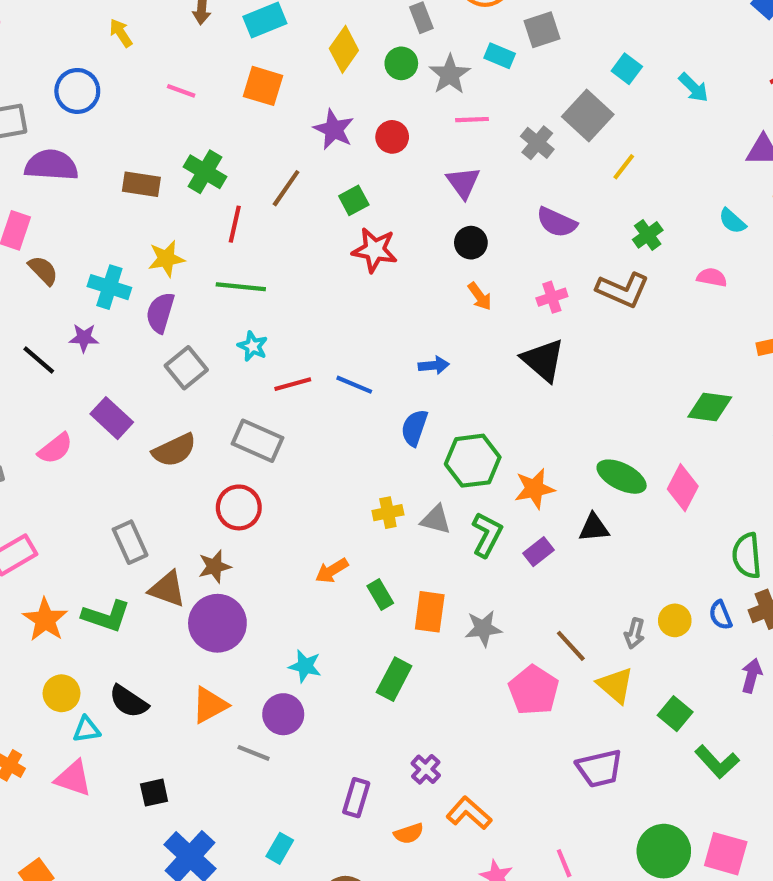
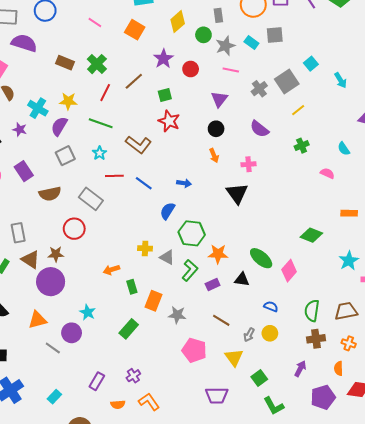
brown L-shape: (623, 290) -> (138, 145), moved
blue semicircle: (721, 615) -> (271, 306), moved, turned 120
brown line: (571, 646) -> (221, 320), moved, turned -30
pink pentagon: (534, 690) -> (194, 350), turned -30

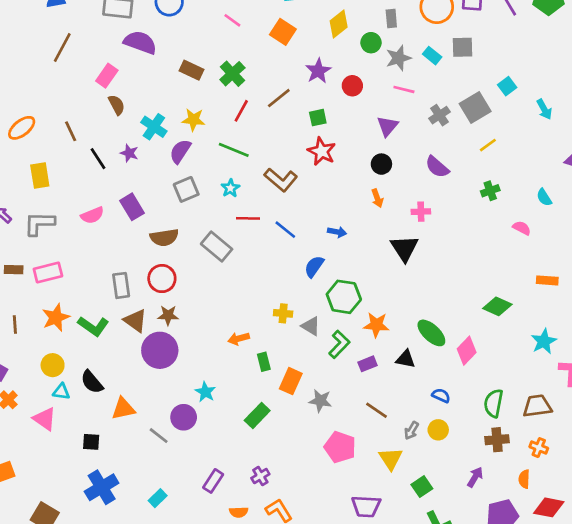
red circle: (74, 229) -> (162, 279), moved
orange triangle: (37, 320) -> (123, 409), moved

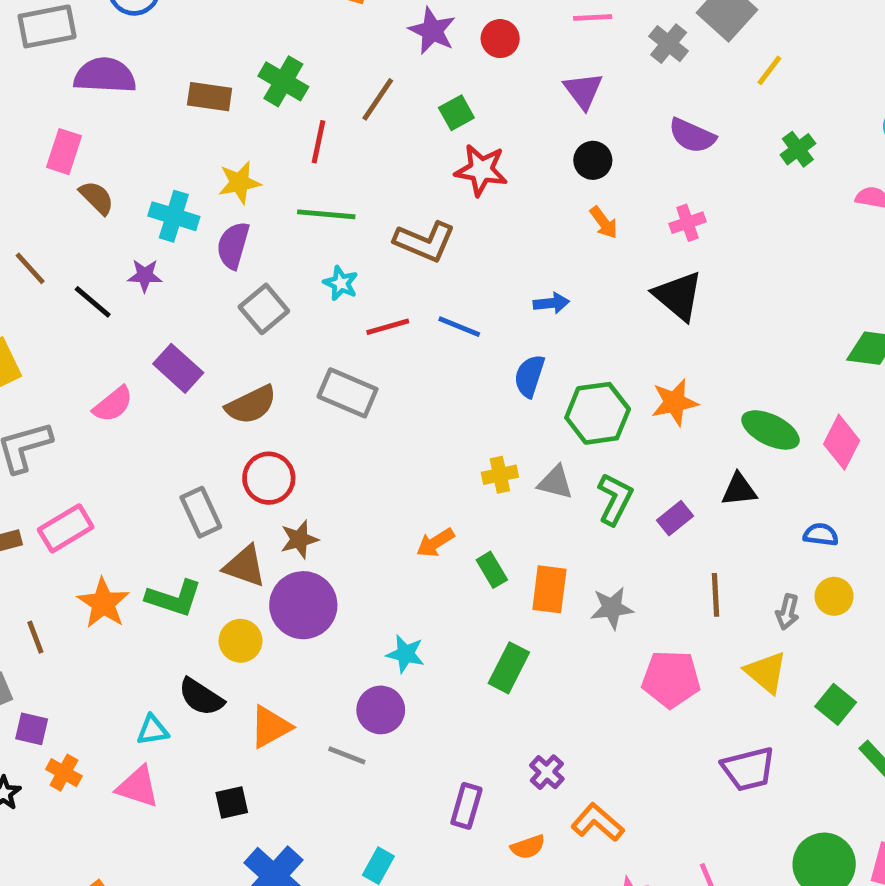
orange star: (376, 325) -> (675, 402), moved
yellow circle: (53, 365) -> (241, 641), moved
brown line: (377, 410) -> (716, 595), turned 70

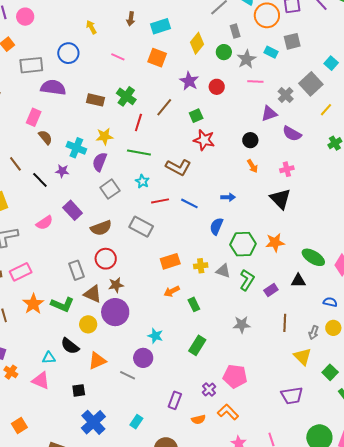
purple triangle: (583, 91) -> (269, 113), moved, turned 42
orange rectangle: (549, 589) -> (170, 261), moved, turned 60
pink pentagon: (671, 679) -> (235, 376), moved

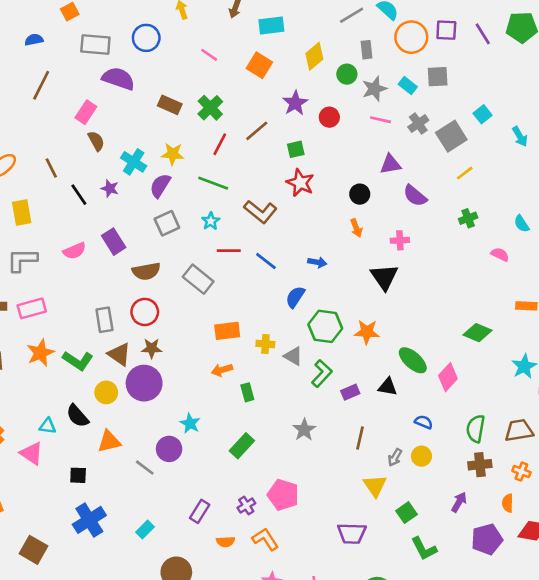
gray cross: (286, 95) -> (418, 124), moved
gray star: (242, 325) -> (304, 430), turned 30

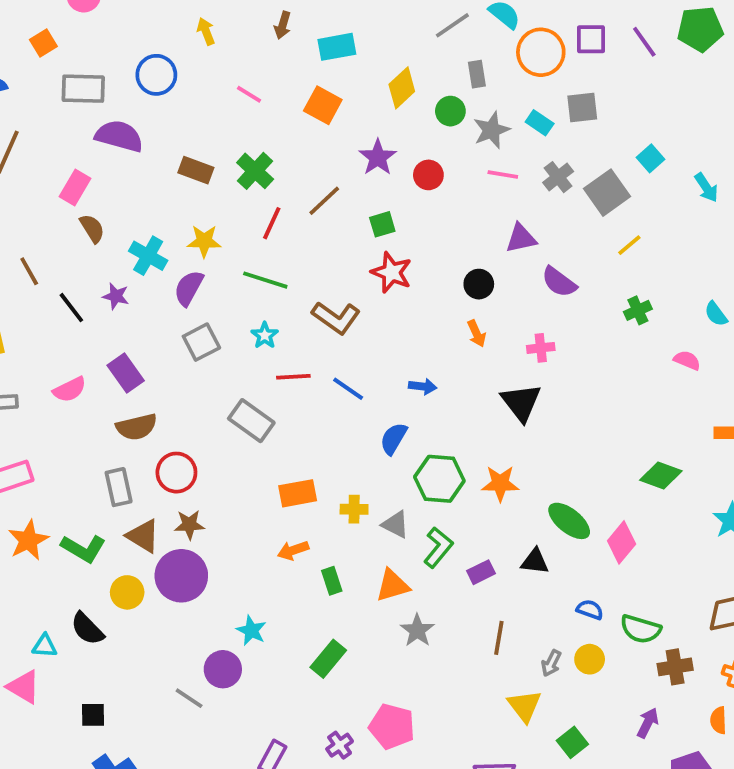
brown semicircle: (146, 271) -> (137, 427), moved
green semicircle: (476, 429) -> (641, 629), moved, turned -80
orange triangle: (109, 442) -> (393, 585), moved

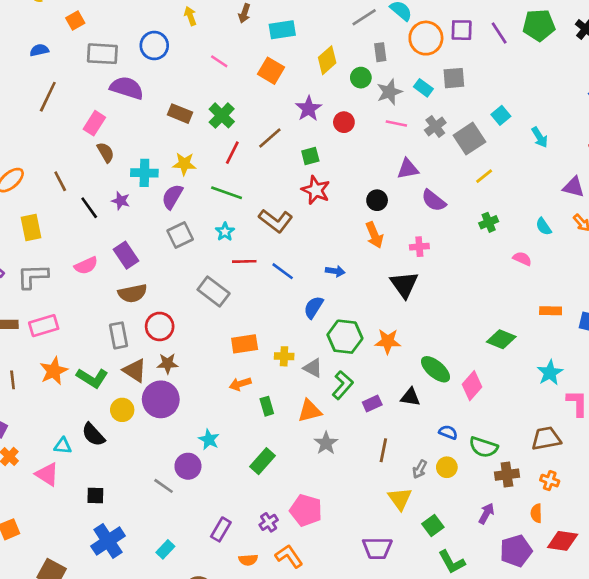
cyan cross: (148, 256) -> (144, 173), turned -30
orange arrow: (477, 334) -> (374, 235), size x1.4

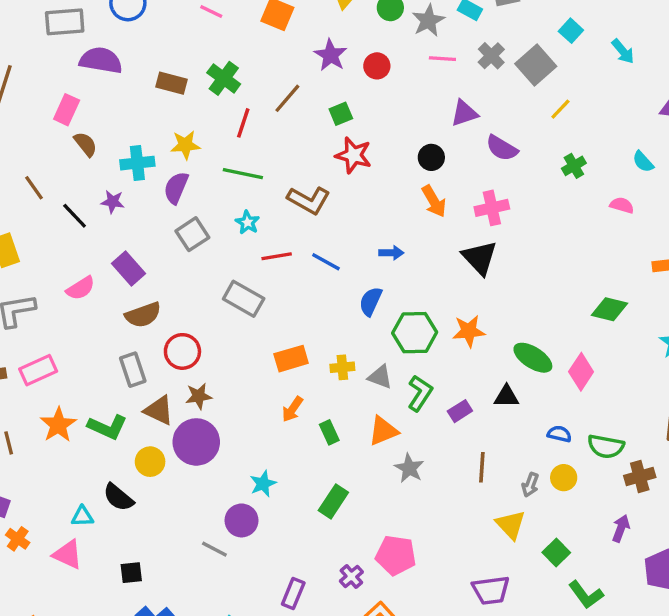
pink cross: (419, 247) -> (492, 208), size x1.4
orange arrow: (240, 384) -> (292, 409), turned -30
cyan star: (209, 439) -> (263, 484), turned 30

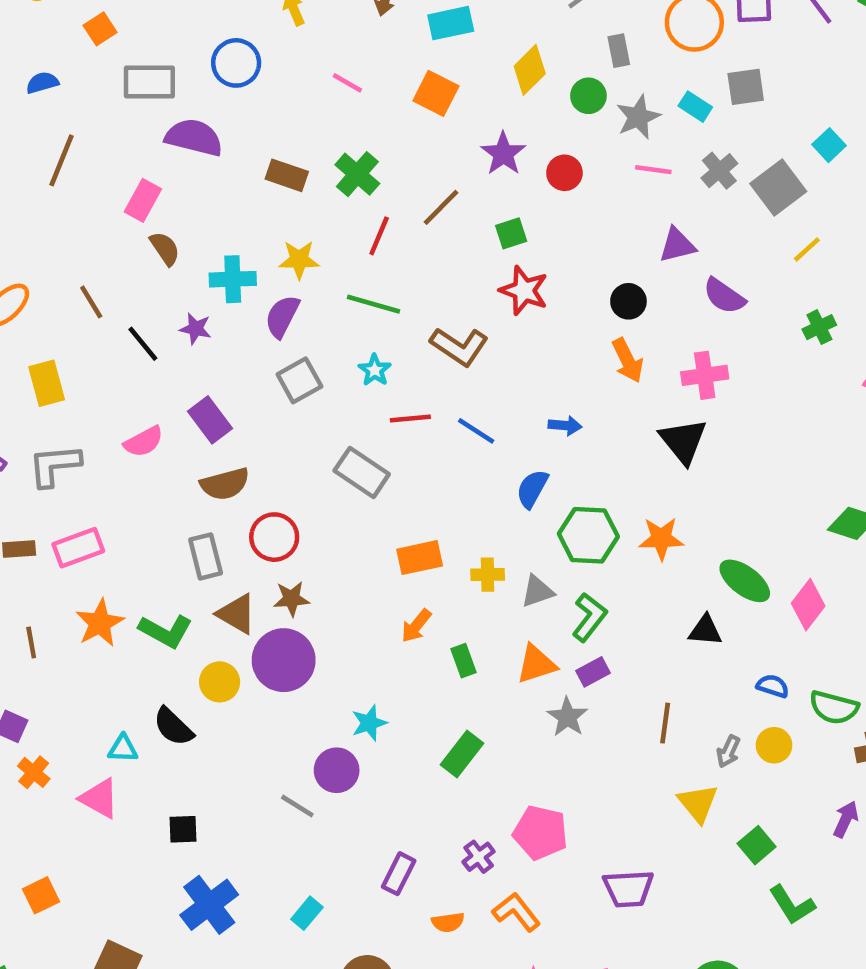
gray triangle: (380, 377) -> (537, 591), turned -44
purple rectangle: (460, 411) -> (593, 672), moved
purple trapezoid: (491, 590) -> (628, 889), moved

